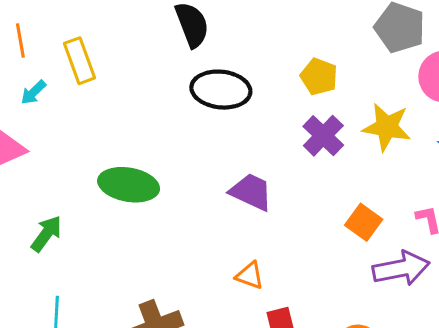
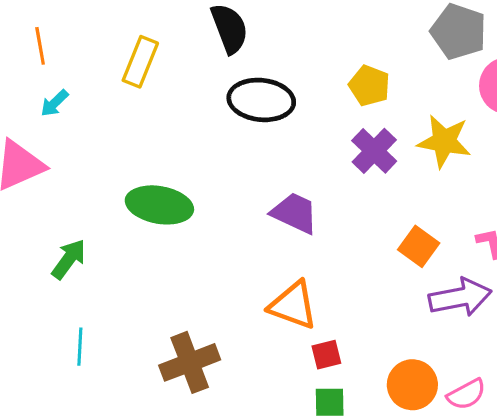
yellow rectangle: (80, 61) -> (140, 62), moved, turned 42
orange triangle: (250, 276) -> (293, 305), size x1.6

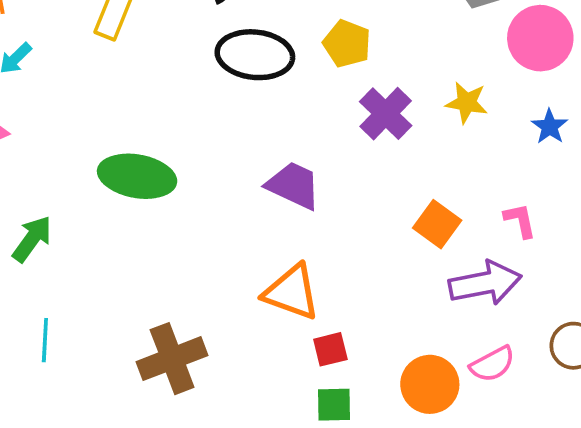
yellow pentagon: (369, 86) -> (347, 44), moved
yellow star: (444, 141) -> (467, 103), size x0.7
pink semicircle: (466, 394) -> (492, 364), moved

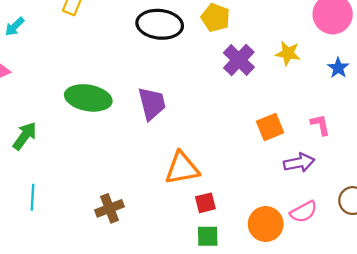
purple trapezoid: (294, 185) -> (152, 104), moved, turned 51
orange square: (437, 224) -> (270, 127), turned 32
purple arrow: (485, 283) -> (299, 163), size x0.7
orange triangle: (292, 292) -> (182, 168), turned -30
brown cross: (172, 359) -> (109, 208), size x0.7

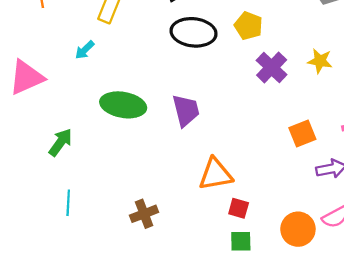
cyan arrow: (15, 27) -> (85, 50), moved
red square: (205, 203) -> (239, 208), turned 30

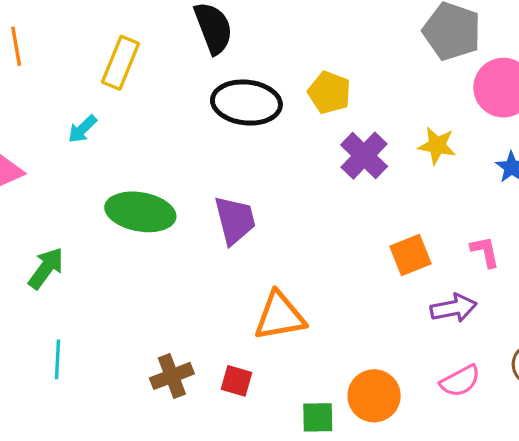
red square: (239, 208) -> (236, 381), moved
orange circle: (298, 229) -> (374, 396), moved

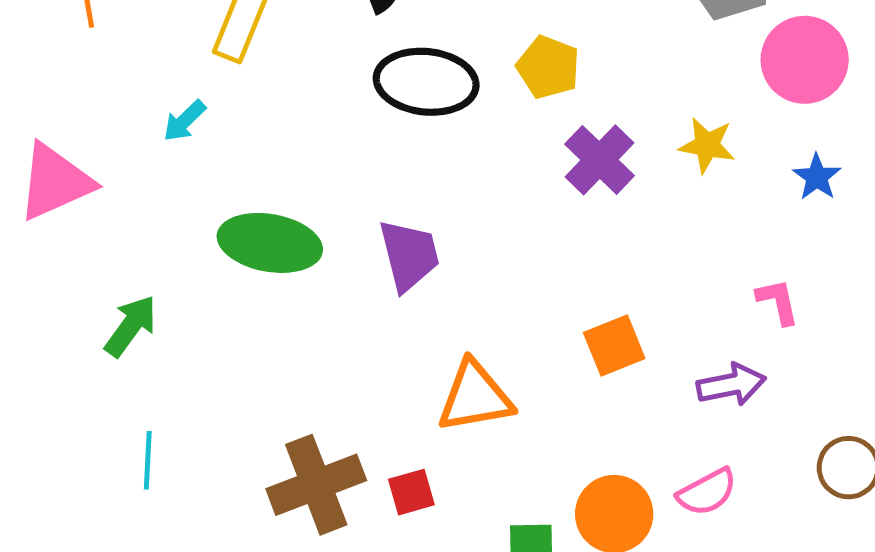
orange square: (410, 255) -> (614, 345), moved
brown cross: (172, 376) -> (316, 485), size x1.5
red square: (236, 381) -> (411, 492), turned -32
pink semicircle: (460, 381) -> (707, 492), moved

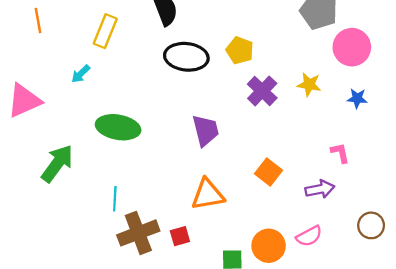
blue star: (817, 177) -> (357, 98), turned -30
purple trapezoid: (409, 255) -> (206, 130), moved
green arrow: (131, 326) -> (57, 164), size x1.4
orange square: (614, 345) -> (269, 172), turned -30
cyan line: (148, 460) -> (115, 199), moved

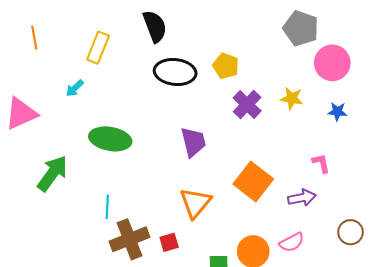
orange square: (269, 172) -> (253, 181), size x1.5
orange triangle: (208, 194) -> (195, 203), turned -40

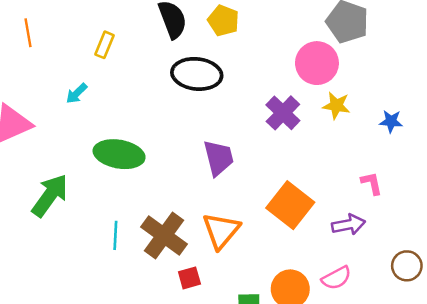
yellow rectangle: (98, 48) -> (104, 45), size x0.7
pink circle: (332, 63) -> (317, 63), moved
yellow pentagon: (226, 66) -> (223, 21), moved
brown cross: (129, 239) -> (164, 235), moved, turned -33

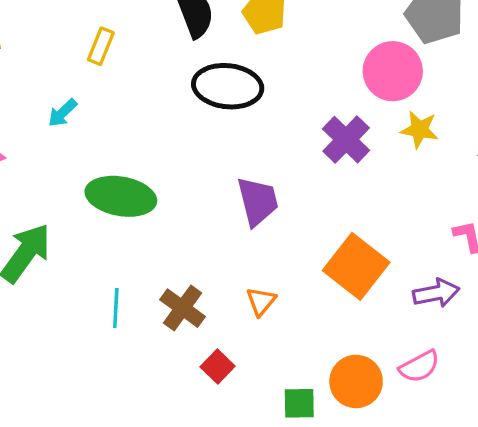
orange triangle: (221, 231) -> (261, 301), size x0.6
brown cross: (164, 235) -> (183, 308), size x0.7
red square: (189, 278) -> (218, 366), turned -30

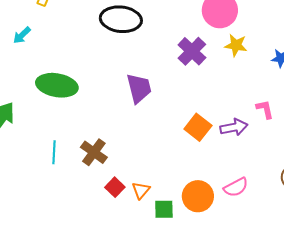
orange square: (356, 266) -> (198, 127), size x0.7
purple arrow: (436, 293) -> (234, 127), moved
orange triangle: (261, 301) -> (141, 190), moved

